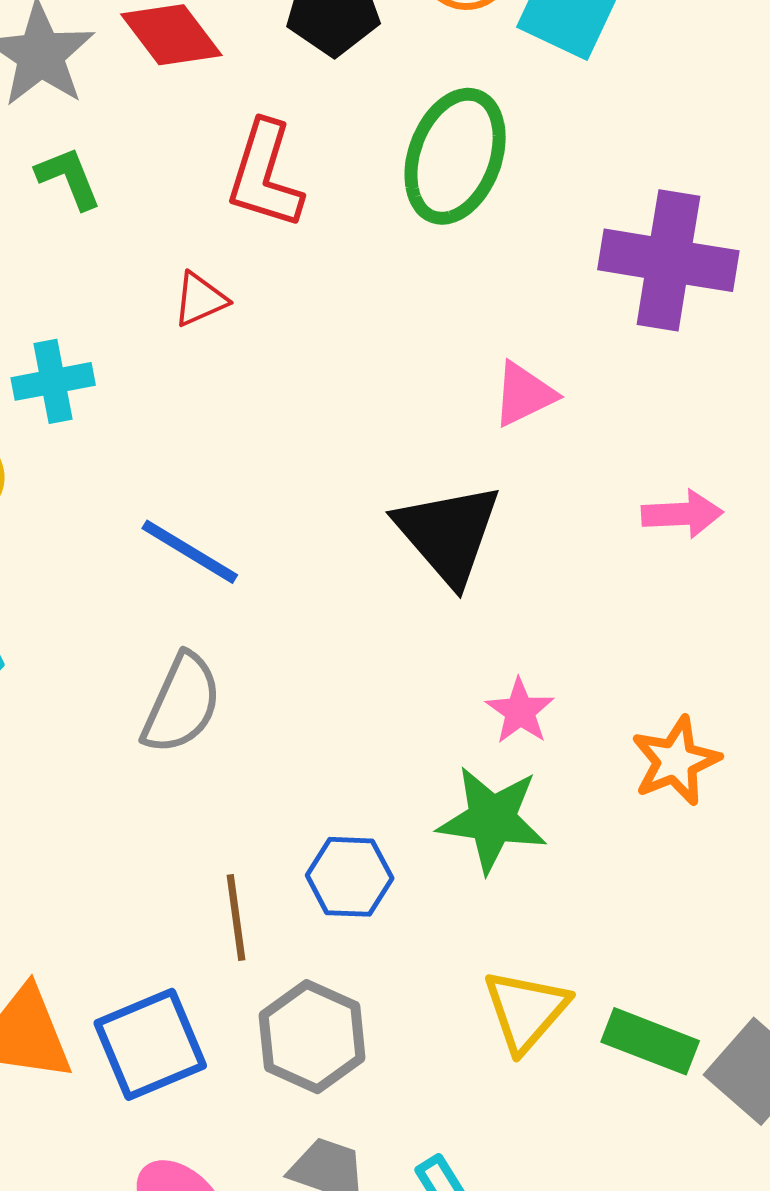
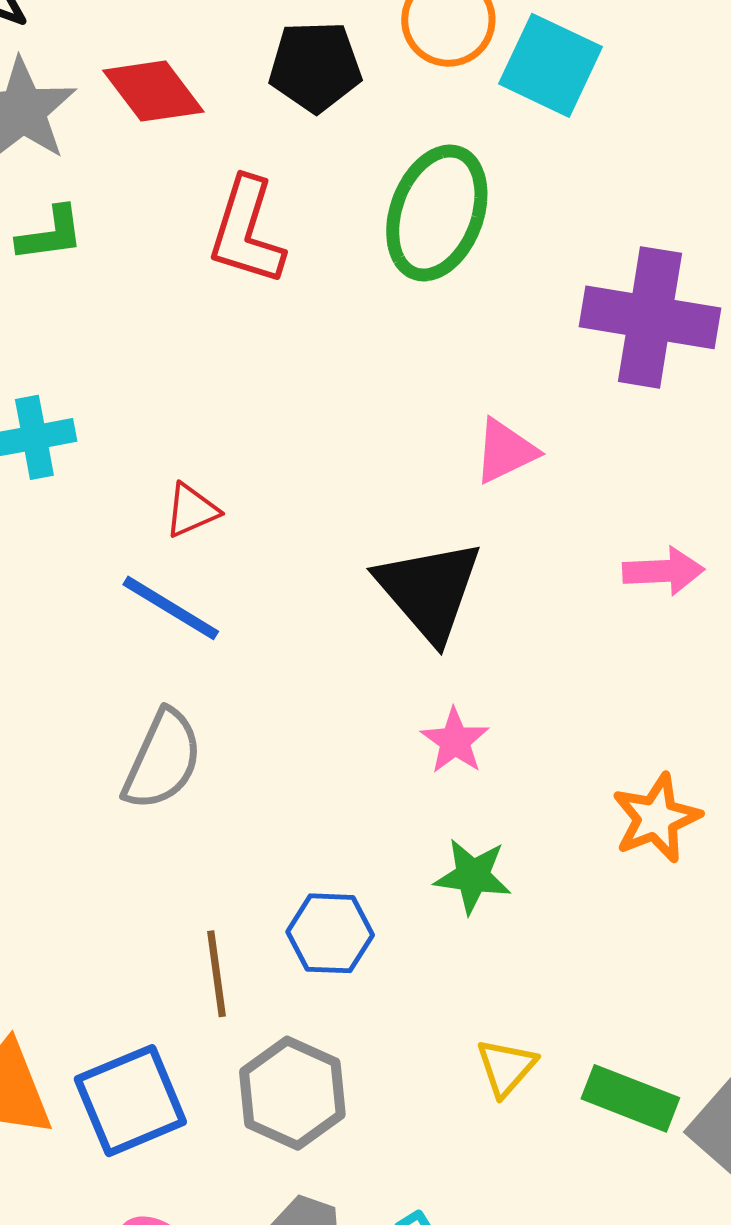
green L-shape: (69, 178) -> (50, 234), turned 104
red triangle: (200, 299) -> (192, 510), moved
pink star: (520, 711) -> (455, 741), moved
green star: (492, 819) -> (473, 876), size x0.7
yellow triangle: (526, 1010) -> (506, 1067), size x0.7

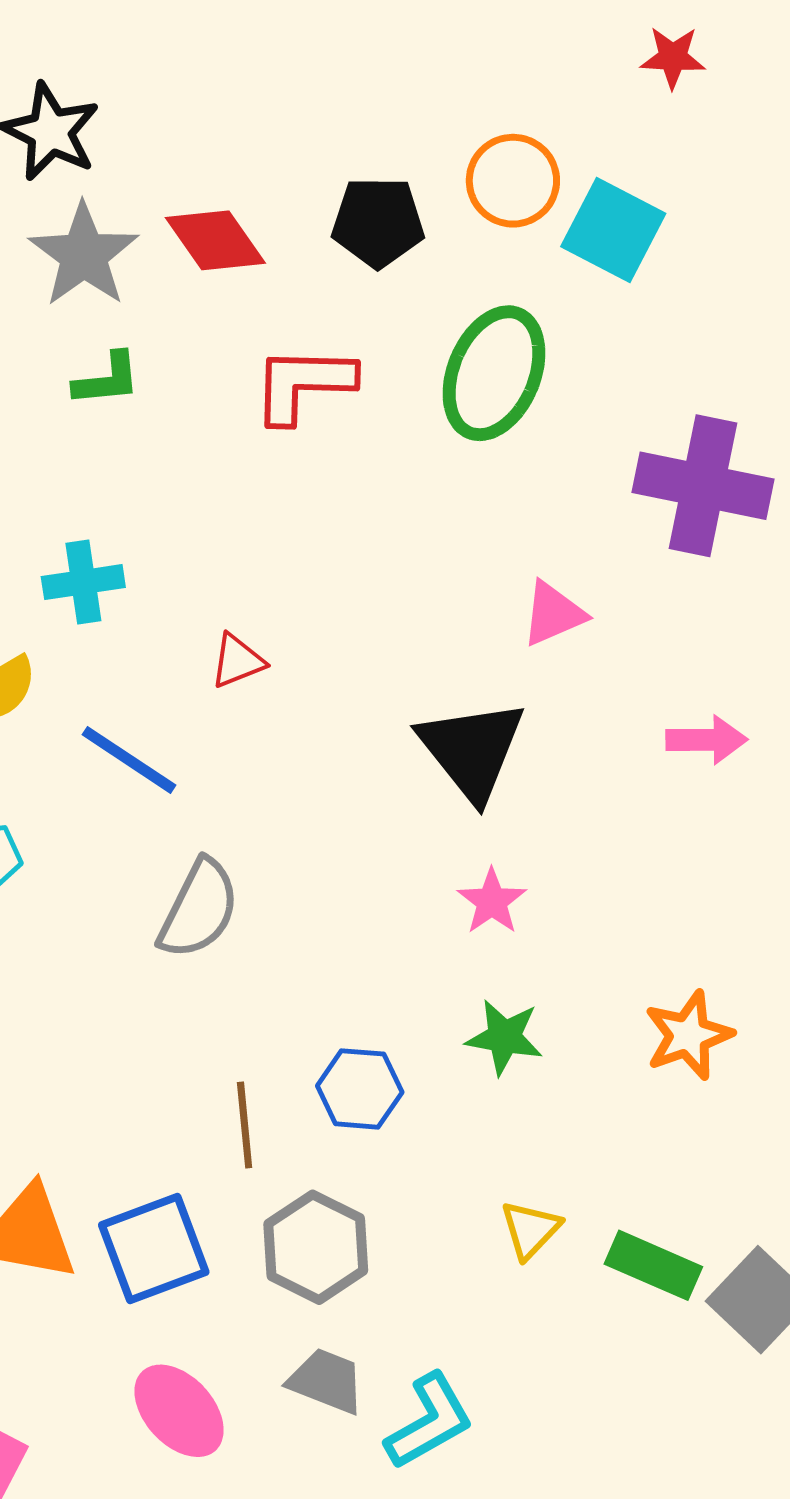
red L-shape: (247, 231) -> (303, 384), turned 72
blue line: (171, 608) -> (129, 760), moved
orange star: (656, 818) -> (688, 1035), moved

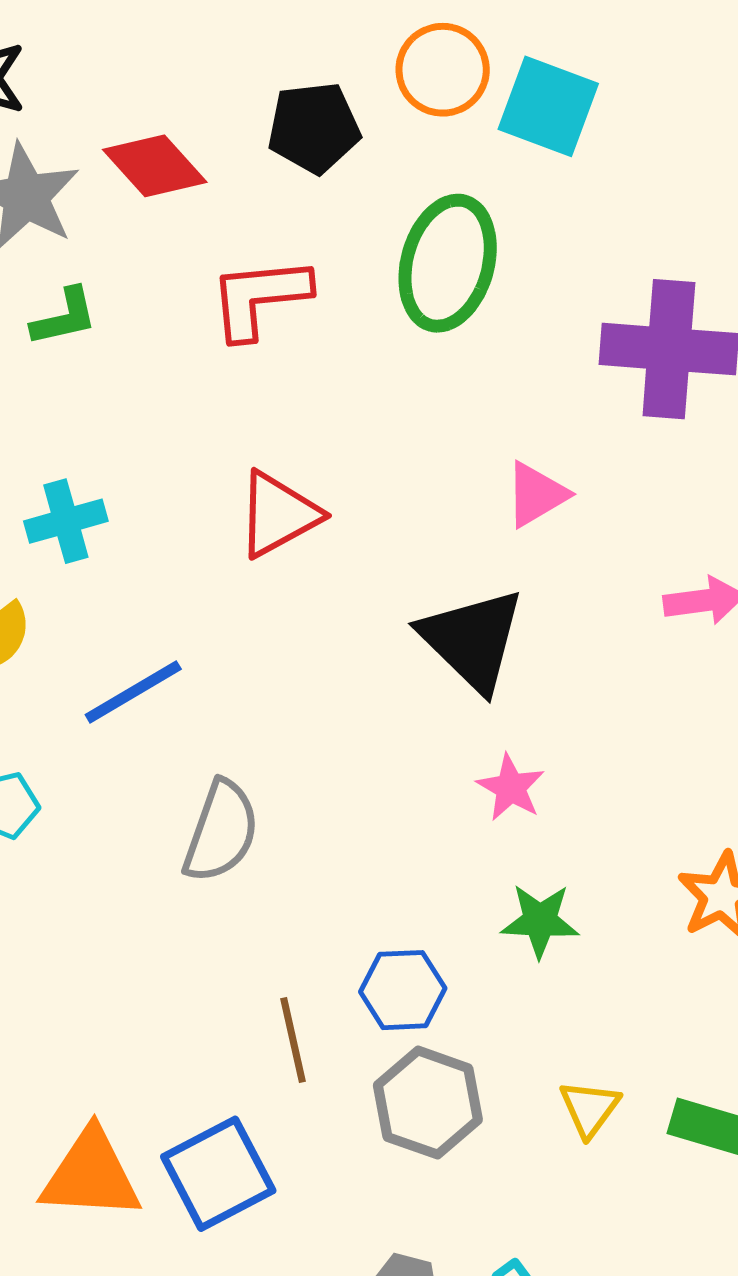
red triangle: (237, 661) -> (278, 514), moved, size x1.6
blue line: (129, 760) -> (133, 692), turned -57
gray hexagon: (316, 1247) -> (428, 1103), moved

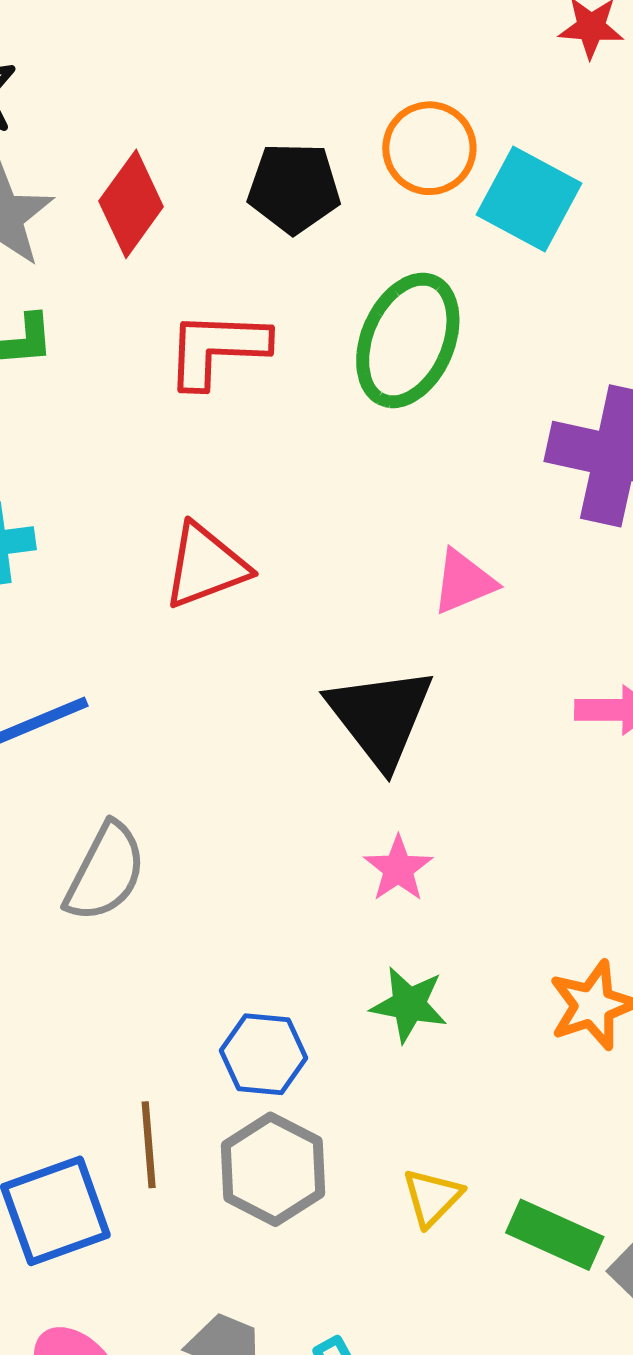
red diamond: (155, 166) -> (131, 204), turned 70
brown line: (293, 1040) -> (149, 1145), moved

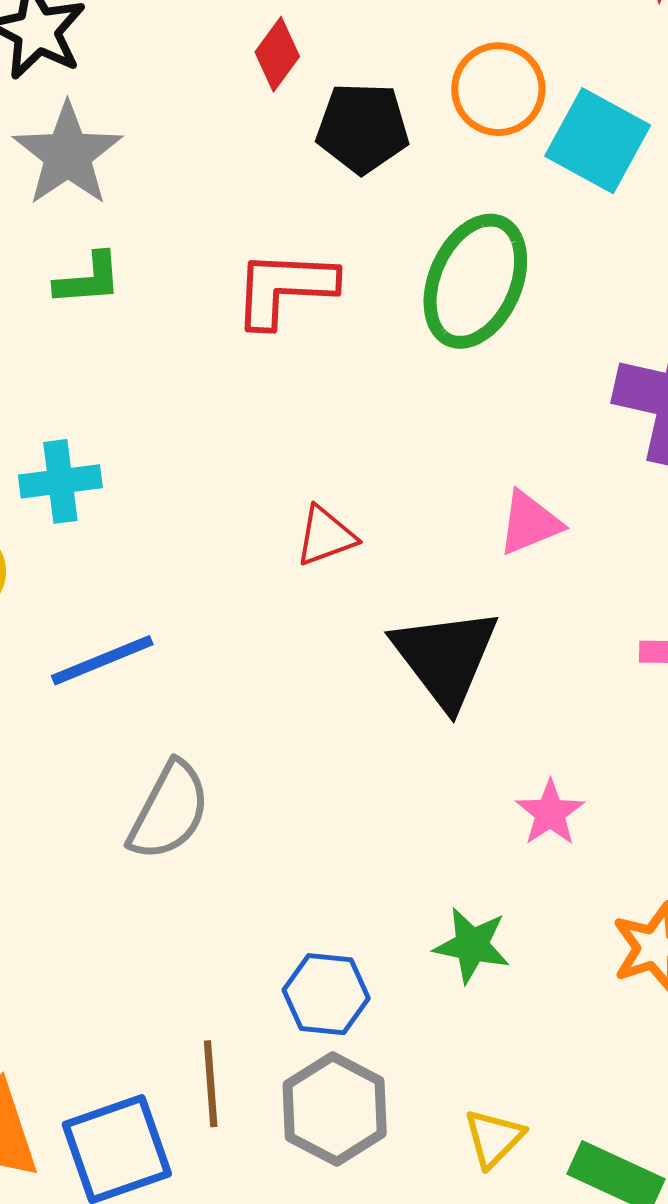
red diamond: (131, 204) -> (277, 54), moved, size x0.7
red triangle: (206, 566) -> (326, 536), moved, size x0.7
pink star: (398, 869) -> (550, 813), moved

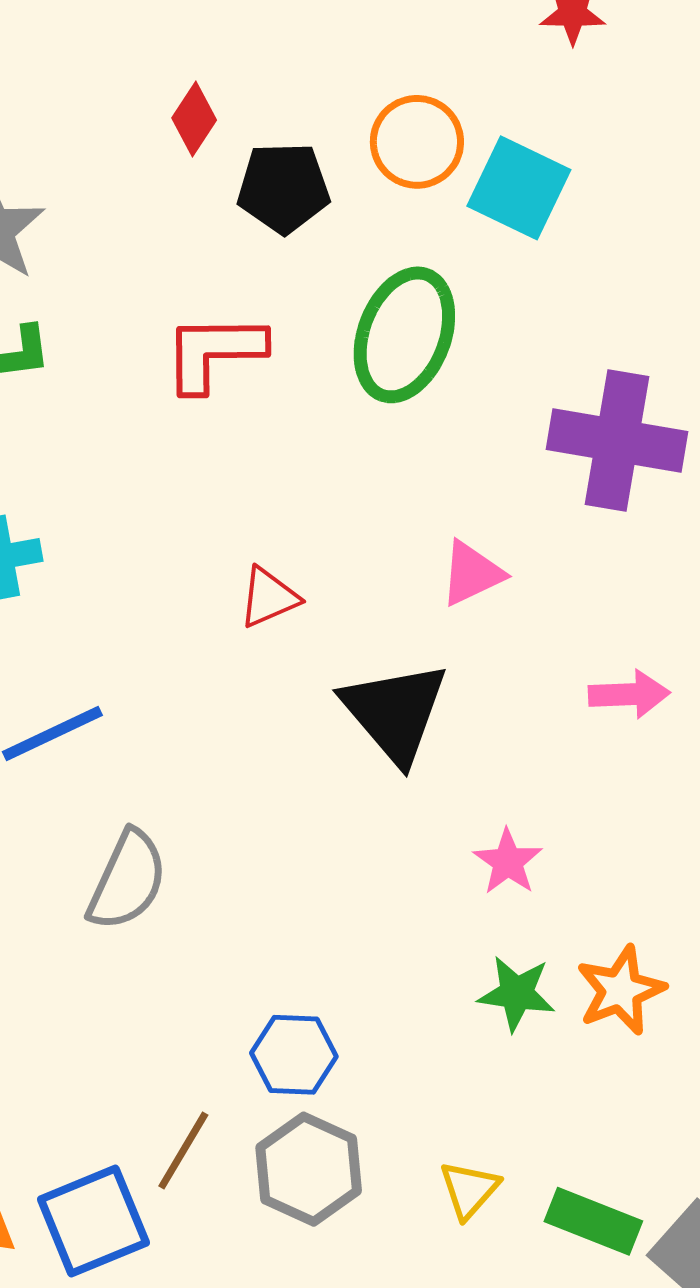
green star: (472, 945) -> (517, 993), moved
brown line: (211, 1084) -> (183, 1150), turned 38

